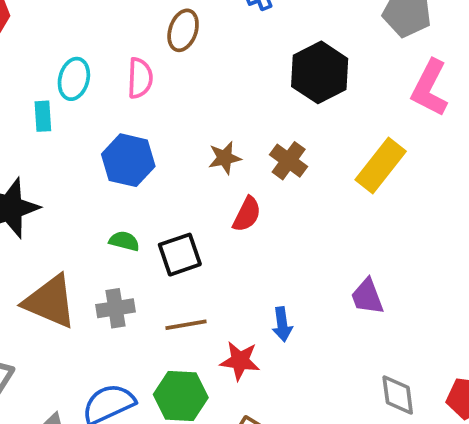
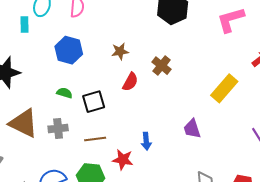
pink L-shape: (430, 88) -> (231, 20), turned 44
brown cross: (289, 161) -> (162, 66), moved
yellow rectangle: (381, 166) -> (224, 88), moved

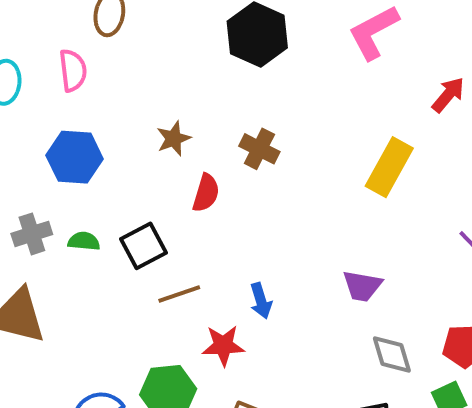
gray cross: (58, 128) -> (32, 234), moved
purple trapezoid: (192, 129) -> (362, 286), moved, turned -50
brown line: (95, 139) -> (179, 294), moved

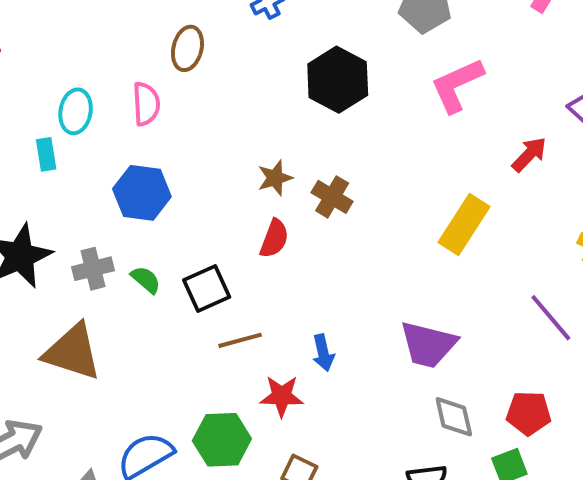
brown star: (174, 139) -> (275, 178), moved
green semicircle: (84, 241) -> (146, 280), turned 32
purple trapezoid: (362, 286) -> (428, 345), size x1.4

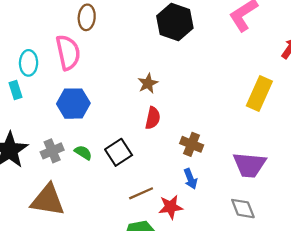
pink semicircle: (146, 104) -> (68, 52), size x1.4
brown cross: (332, 197) -> (192, 144), moved
brown line: (240, 340) -> (141, 193), moved
gray diamond: (454, 417) -> (243, 209), moved

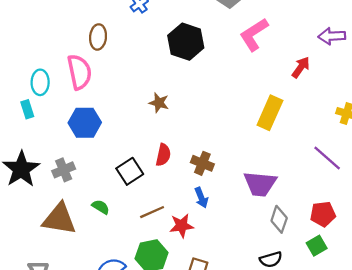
brown star: (148, 83) -> (159, 103), turned -30
red semicircle: (153, 118) -> (163, 155), moved
green semicircle: (83, 153) -> (101, 207), moved
gray diamond: (243, 209) -> (279, 219), moved, turned 40

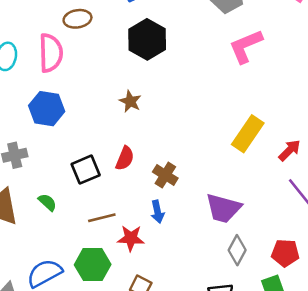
brown ellipse: (98, 37) -> (77, 19), turned 65
black hexagon: (186, 42) -> (147, 39), moved
red arrow: (301, 67) -> (290, 150), moved

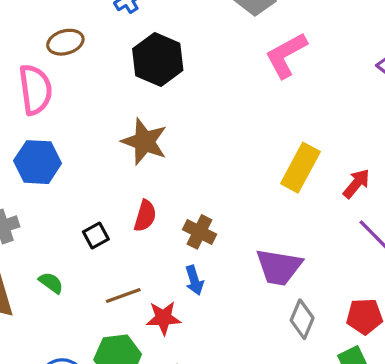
brown star: (130, 101) -> (144, 142), size x1.6
black square: (86, 170) -> (96, 235), size x0.7

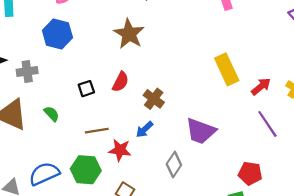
yellow rectangle: (300, 168) -> (227, 69), turned -64
blue arrow: (194, 280) -> (145, 129), turned 54
gray diamond: (302, 319) -> (174, 165), moved

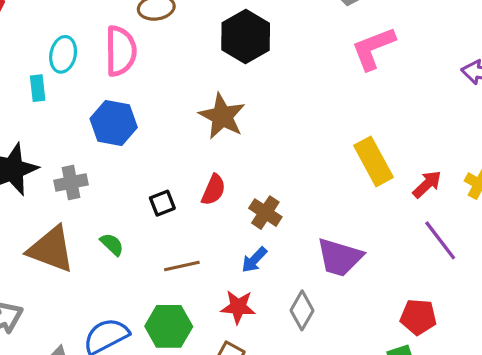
red star: (120, 150) -> (238, 307), moved

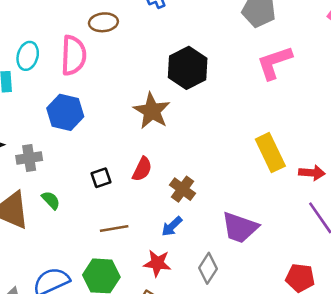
black hexagon: (246, 36) -> (188, 68), moved
red arrow: (427, 184) -> (312, 173), turned 45
green semicircle: (112, 244) -> (51, 200), moved

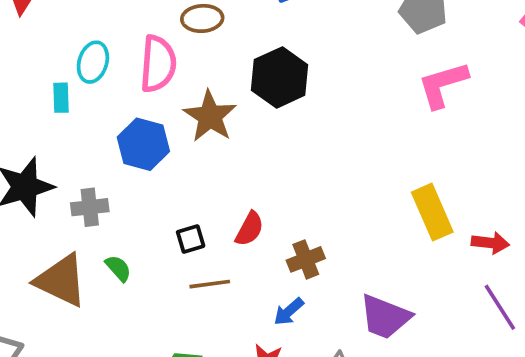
black hexagon: (188, 68) -> (280, 77), moved
brown star: (152, 111) -> (210, 116), moved
brown cross: (182, 189) -> (306, 259), turned 30
brown line: (114, 229) -> (210, 284), moved

